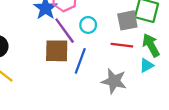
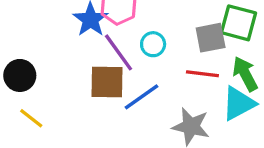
blue line: (80, 61) -> (142, 97), turned 35
cyan triangle: (147, 65) -> (239, 103), size x1.6

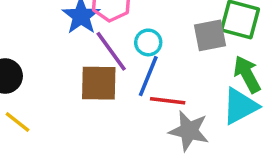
red line: (202, 74) -> (168, 101), moved
blue line: (142, 97) -> (148, 76), moved, turned -33

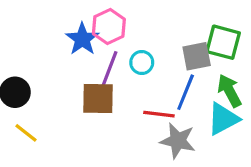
purple line: (111, 51) -> (109, 70), turned 57
blue line: (148, 76) -> (186, 92), moved

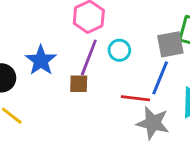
blue star: (82, 39) -> (41, 60), moved
brown square: (98, 98) -> (79, 84), size x0.6

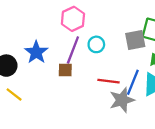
blue line: (160, 78) -> (133, 82), moved
gray star: (153, 123) -> (122, 100), turned -30

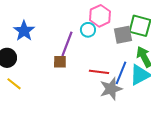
pink hexagon: (73, 19) -> (100, 16), moved
cyan circle: (96, 44) -> (88, 30), moved
blue star: (36, 52) -> (24, 31), moved

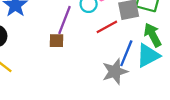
red line: (99, 72) -> (107, 27), moved, turned -36

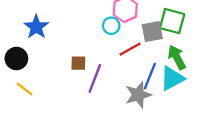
purple line: (65, 20) -> (95, 78), moved

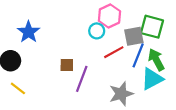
blue line: (150, 76) -> (138, 55), moved

